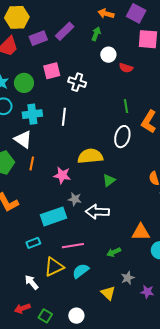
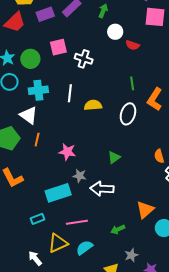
yellow semicircle: (90, 156) -> (93, 105), moved, size x0.7
orange triangle: (141, 232) -> (145, 210), turned -42

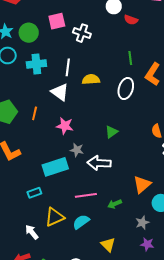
white triangle: (29, 115) -> (60, 92), moved
pink line: (77, 222) -> (86, 195), moved
gray star: (131, 255) -> (142, 223), moved

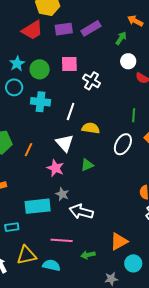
white triangle: (60, 92) -> (65, 143), moved
green triangle: (111, 132) -> (87, 165), moved
cyan semicircle: (81, 222) -> (51, 265), turned 36

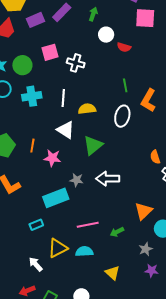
green triangle: (87, 165) -> (93, 145), size x1.5
pink star: (55, 168) -> (52, 158), moved
white arrow: (81, 212) -> (108, 179), moved

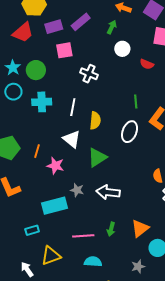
red semicircle: (124, 47) -> (147, 64), moved
pink square: (50, 52) -> (64, 50), moved
yellow semicircle: (87, 109) -> (95, 121), turned 96
green arrow: (117, 232) -> (111, 229), moved, turned -56
cyan semicircle: (84, 251) -> (93, 262), moved

